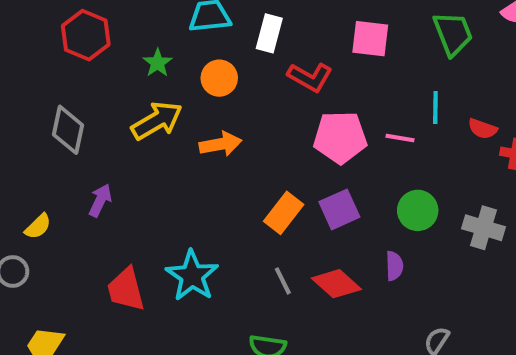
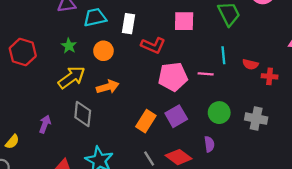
red hexagon: (86, 35) -> (23, 52), moved
gray diamond: (68, 130) -> (83, 114), moved

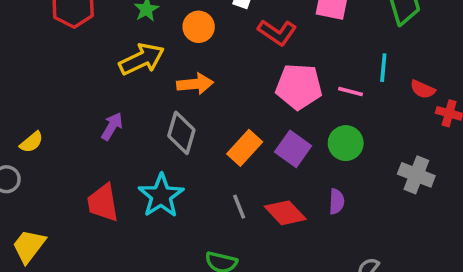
green circle: (219, 113) -> (346, 143), moved
gray diamond: (83, 114) -> (181, 133), moved
purple square: (176, 116) -> (293, 149), turned -35
purple arrow: (45, 124) -> (112, 126), moved

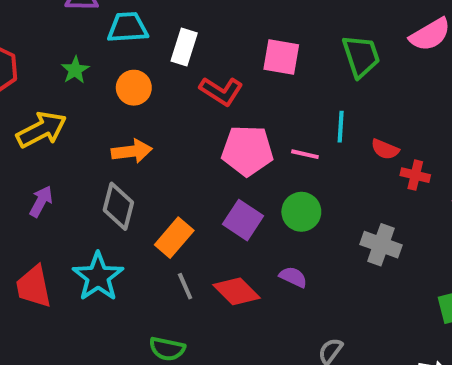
yellow arrow: (142, 59) -> (41, 130), moved
orange rectangle: (245, 148) -> (174, 238), moved
purple semicircle: (337, 201) -> (293, 277), turned -65

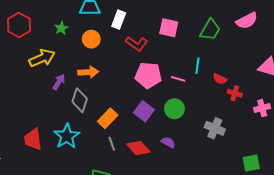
green trapezoid: (361, 56) -> (210, 30), turned 45
purple arrow: (41, 201) -> (59, 82), moved

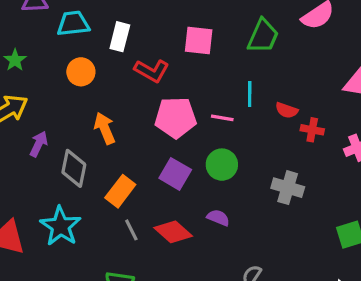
green star: (61, 28) -> (15, 60), moved
orange arrow: (88, 72) -> (105, 128), moved, turned -102

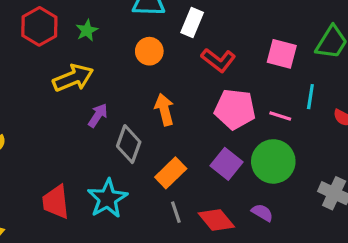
pink square: (199, 40) -> (282, 54), moved
green circle: (222, 165) -> (273, 161), size x1.4

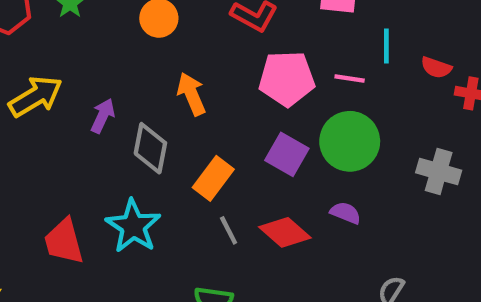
yellow arrow: (73, 78) -> (36, 96), moved

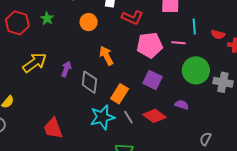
green circle: (350, 141) -> (196, 70), moved
cyan star: (133, 226) -> (102, 117), moved, turned 30

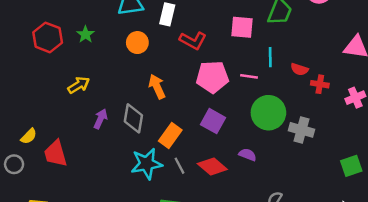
yellow arrow: (35, 63) -> (79, 85), moved, size x0.7
purple arrow: (66, 69) -> (101, 119), moved
red trapezoid: (53, 128) -> (56, 154), moved

